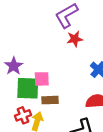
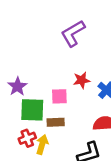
red star: (75, 39) -> (82, 80), moved
pink square: (42, 79) -> (59, 96), moved

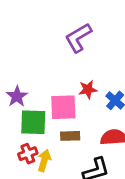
pink square: (59, 96) -> (63, 107), size x1.5
brown rectangle: (56, 122) -> (70, 136), moved

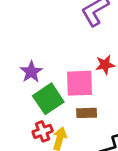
green square: (33, 122) -> (48, 99), turned -36

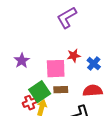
green square: (48, 99) -> (40, 92), moved

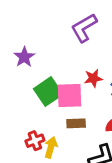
purple star: (22, 61) -> (24, 57), moved
green square: (40, 92) -> (48, 92), moved

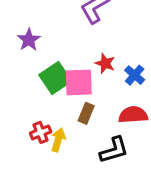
red star: (93, 78) -> (105, 63), turned 30
brown rectangle: (76, 123) -> (86, 113), turned -66

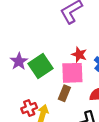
purple star: (29, 40) -> (19, 61), moved
pink square: (79, 82) -> (72, 73), moved

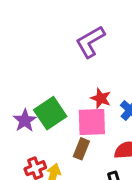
purple star: (19, 61) -> (25, 121), moved

